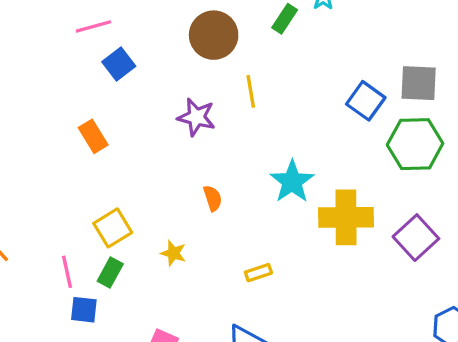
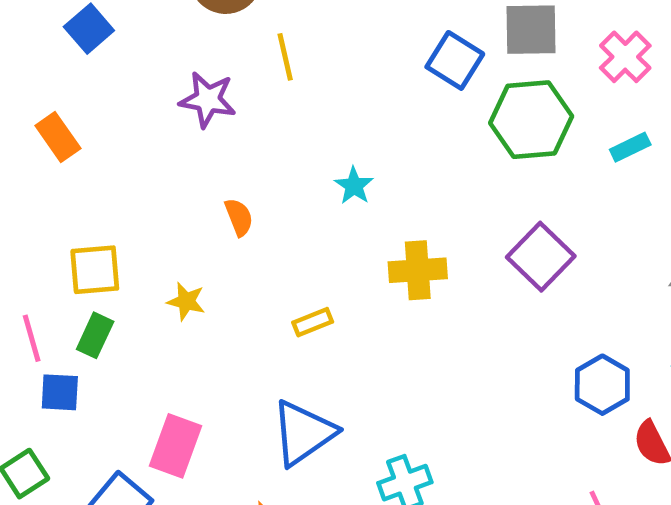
cyan star: (292, 182) -> (354, 186), size x0.6
yellow cross: (346, 217) -> (418, 270), moved, size x0.7
yellow square: (113, 228) -> (95, 270), turned 30

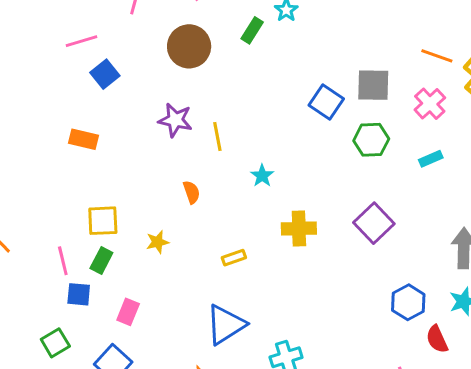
yellow line: (285, 57) -> (217, 137), moved
green hexagon: (531, 120) -> (371, 140), size x0.7
orange rectangle: (58, 137) -> (84, 139), turned -44
yellow star: (186, 301) -> (158, 242), turned -30
pink rectangle: (176, 446) -> (128, 312), moved, size x0.7

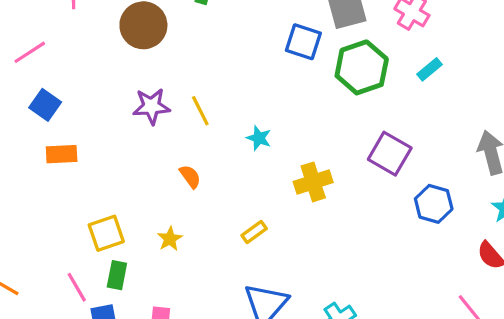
blue square: (105, 74) -> (45, 105), moved
green hexagon: (371, 140) -> (362, 67), size x1.4
blue hexagon: (408, 302) -> (434, 204), moved

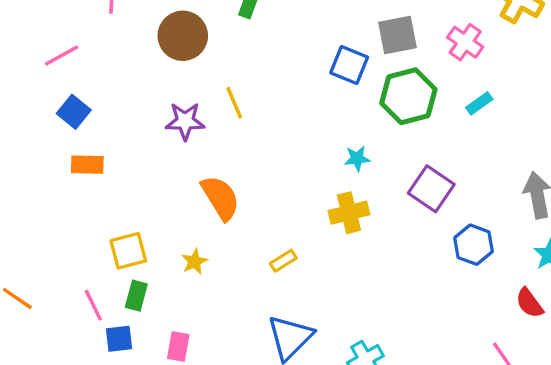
yellow line: (200, 111) -> (234, 103), moved
cyan star: (259, 138) -> (357, 158), moved, turned -30
orange semicircle: (190, 177) -> (220, 198), size x1.8

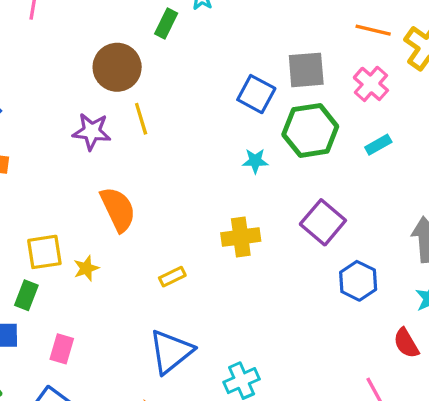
brown circle: (183, 36) -> (117, 67), moved
cyan star: (357, 158) -> (255, 161), moved
yellow square: (128, 251) -> (44, 252), moved

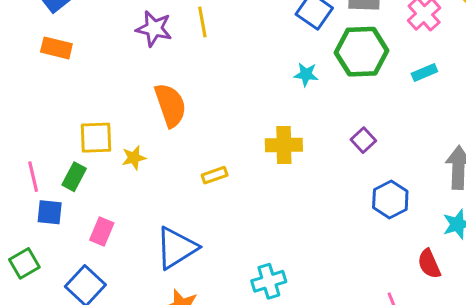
purple square: (323, 222) -> (363, 140), size x0.6
blue triangle: (171, 352) -> (176, 248), moved

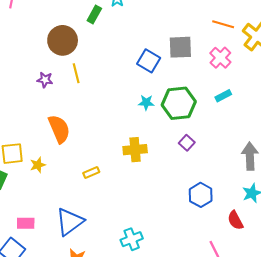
purple star: (154, 29) -> (45, 80), size x0.7
green hexagon: (362, 52) -> (179, 103), moved
blue hexagon: (390, 199) -> (201, 195), moved
pink rectangle: (102, 231) -> (26, 223), moved, turned 72

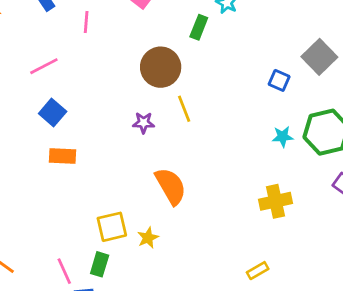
gray square: (180, 47) -> (319, 57), turned -35
blue square: (149, 61) -> (279, 80), size x0.7
yellow rectangle: (91, 172) -> (258, 271), moved

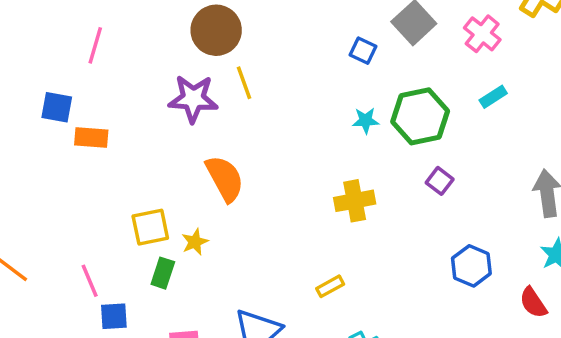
pink line: (44, 66) -> (95, 45), moved, turned -48
blue square: (53, 112) -> (57, 107), moved, turned -32
purple star: (144, 123) -> (193, 99), size x1.8
green rectangle: (100, 264) -> (163, 273), moved

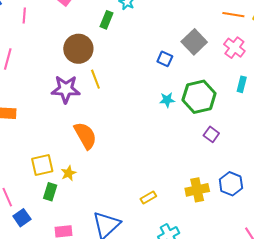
cyan rectangle: (493, 97) -> (242, 84), turned -42
yellow cross: (355, 201) -> (197, 190), moved
blue square: (114, 316) -> (22, 218), turned -30

